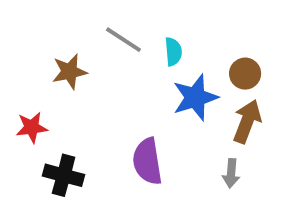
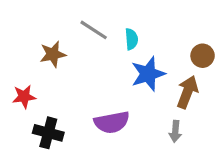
brown circle: (245, 74) -> (203, 56), moved
purple semicircle: (147, 161) -> (112, 122), turned -92

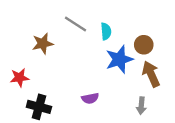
brown circle: (203, 56) -> (144, 45), moved
brown arrow: (187, 92) -> (151, 74), turned -45
purple semicircle: (112, 122) -> (90, 98), size x0.6

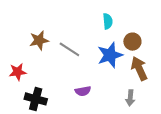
gray line: (76, 24) -> (69, 49), moved
cyan semicircle: (106, 31) -> (108, 21), moved

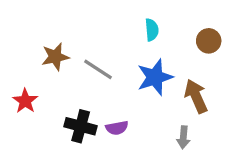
brown circle: (132, 42) -> (209, 41), moved
red star: (18, 72) -> (25, 101), turned -30
black cross: (36, 99) -> (81, 126), moved

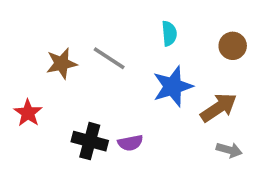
gray line: (98, 69) -> (109, 58), moved
brown arrow: (196, 96) -> (219, 108), turned 80
gray arrow: (183, 137) -> (229, 150), moved, turned -80

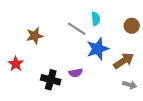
gray line: (109, 58) -> (77, 29), moved
purple semicircle: (130, 143) -> (76, 73), moved

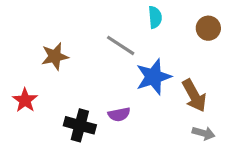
cyan semicircle: (96, 19) -> (155, 17), moved
brown circle: (132, 26) -> (208, 28), moved
brown arrow: (124, 61) -> (194, 96), turned 95

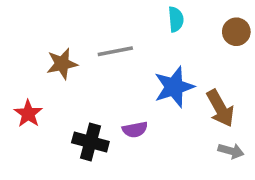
gray line: (121, 45) -> (115, 51), moved, turned -44

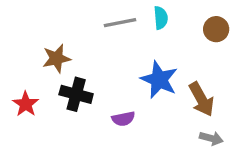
gray line: (115, 51) -> (120, 23), moved
blue star: (174, 87) -> (159, 80), turned -30
black cross: (90, 142) -> (76, 94), moved

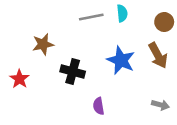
black cross: (76, 94) -> (73, 71), moved
brown arrow: (201, 99) -> (158, 55), moved
purple semicircle: (123, 119) -> (99, 106), moved, turned 91

